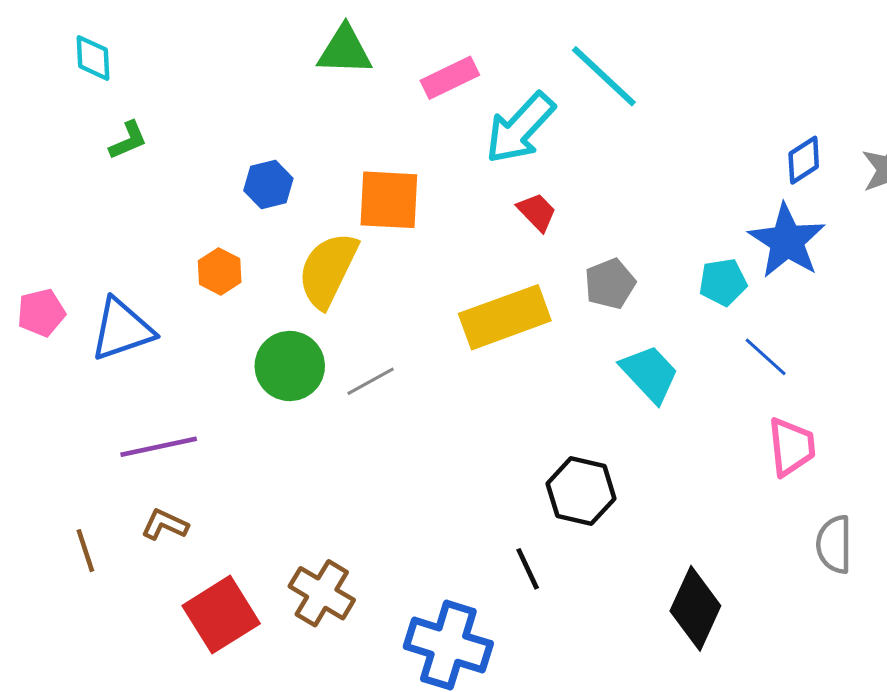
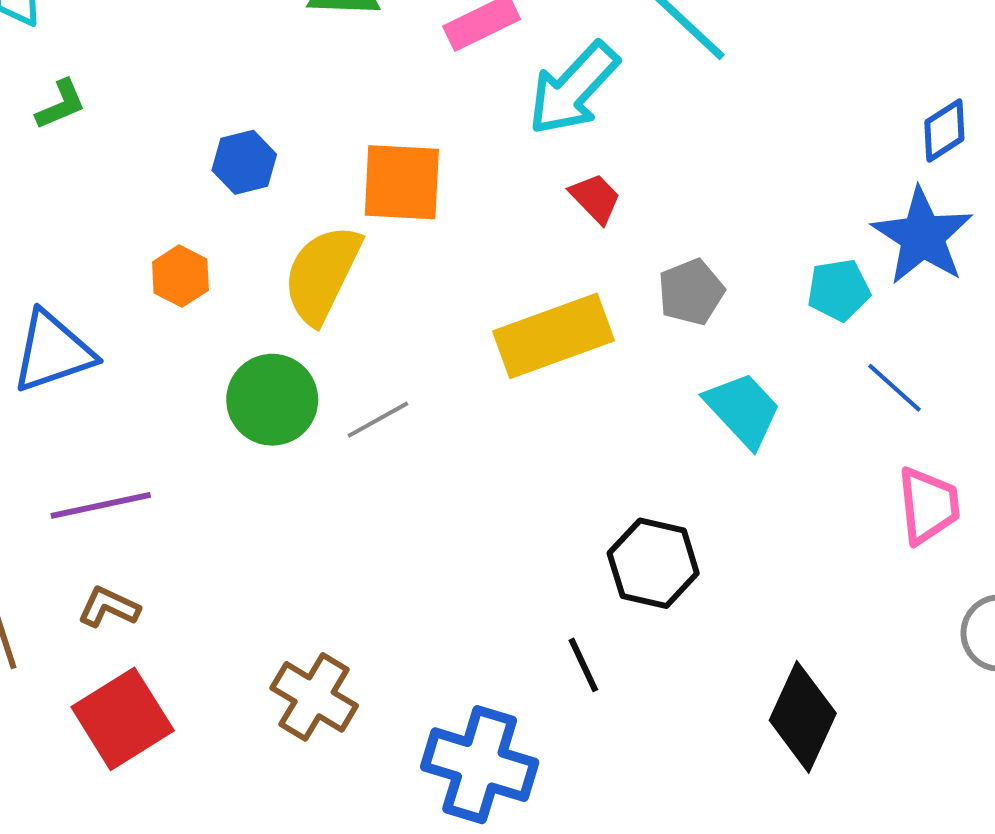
red square: (221, 615) -> (123, 719), moved

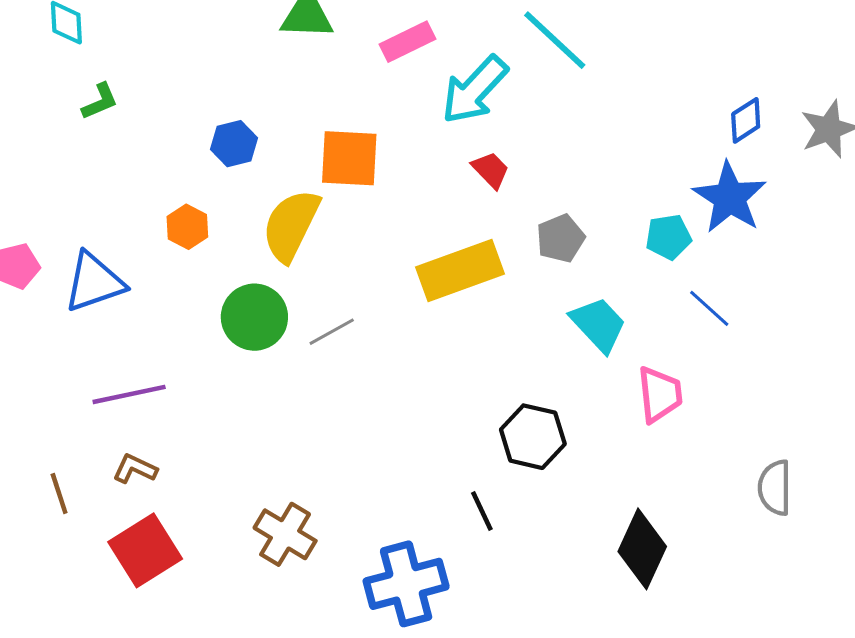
pink trapezoid: (928, 505) -> (660, 394), moved
blue cross: (480, 765) -> (406, 584), turned -32

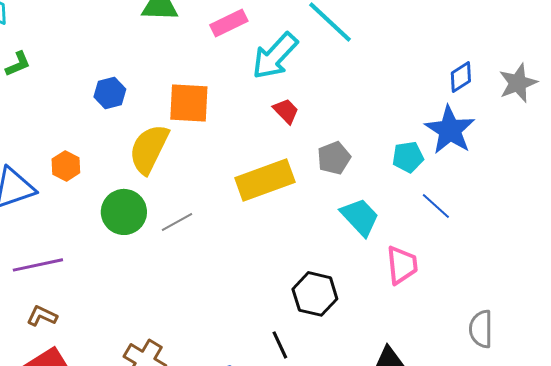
orange hexagon: (187, 227) -> (66, 166), moved

